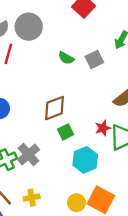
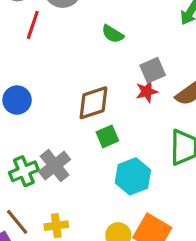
gray square: (94, 59) -> (153, 70), moved
red star: (103, 128) -> (147, 92), moved

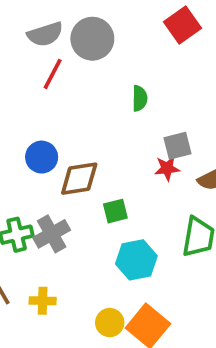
green semicircle: (113, 34) -> (140, 98), turned -130
blue circle: (17, 100) -> (42, 157), moved
brown diamond: (93, 103) -> (79, 179), moved

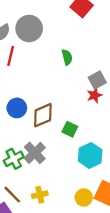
green square: (115, 211) -> (70, 129), turned -35

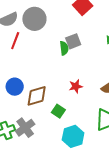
gray square: (97, 80) -> (73, 41), moved
red star: (94, 95) -> (76, 86), moved

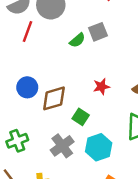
green semicircle: (64, 48) -> (77, 40), moved, turned 56
gray cross: (25, 128) -> (62, 146), moved

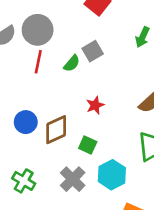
red line: (28, 31) -> (38, 62), moved
red star: (101, 87) -> (95, 105), moved
green cross: (17, 141) -> (24, 181), turned -30

